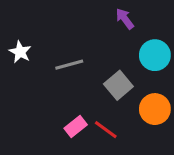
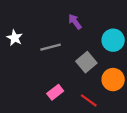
purple arrow: (125, 19) -> (75, 22), moved
red line: (106, 130) -> (89, 100), moved

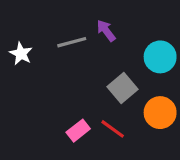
gray line: (51, 47) -> (72, 42), moved
red line: (89, 100) -> (113, 129), moved

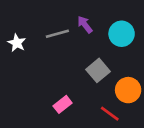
cyan circle: (160, 57) -> (122, 34), moved
red line: (113, 129) -> (110, 114), moved

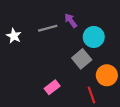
cyan circle: (122, 34) -> (94, 37), moved
red line: (110, 114) -> (92, 95), turned 35

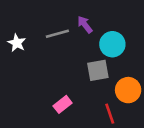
gray square: (82, 59) -> (98, 70), turned 30

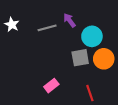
white star: (17, 43) -> (12, 25), moved
orange circle: (128, 90) -> (104, 59), moved

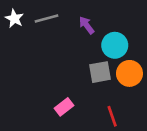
white star: (12, 25) -> (14, 19), moved
gray line: (47, 28) -> (46, 19), moved

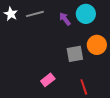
cyan circle: (115, 45) -> (86, 14), moved
orange circle: (129, 73) -> (97, 45), moved

